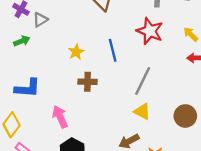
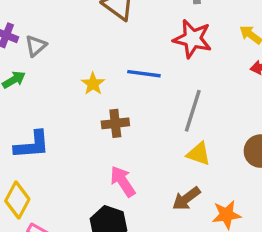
blue line: (113, 50) -> (144, 74), turned -60
pink arrow: (60, 117) -> (123, 181), moved

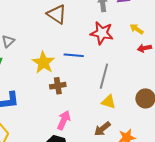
yellow star: (93, 84) -> (43, 63), size x1.6
pink arrow: (123, 181) -> (64, 120), turned 60

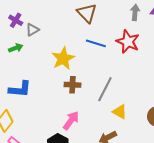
blue line: (74, 55) -> (96, 43), moved
gray line: (104, 76) -> (105, 89), moved

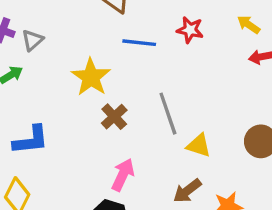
red star: (128, 42) -> (190, 30), size x0.7
brown cross: (72, 85) -> (114, 117), turned -35
gray line: (105, 89) -> (168, 114), turned -35

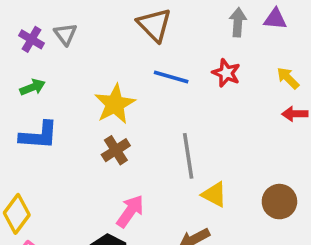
gray triangle: (32, 40) -> (65, 34), moved, turned -35
brown cross: (114, 117) -> (116, 150), moved
blue L-shape: (31, 140) -> (39, 135), moved

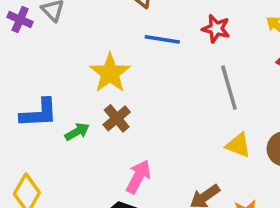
green arrow: (32, 87) -> (77, 132), moved
gray line: (188, 156) -> (229, 88), moved
yellow triangle: (214, 194) -> (238, 145), moved

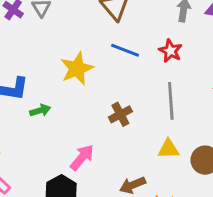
brown cross: (117, 118) -> (120, 114), moved
yellow triangle: (238, 145) -> (168, 149), turned -35

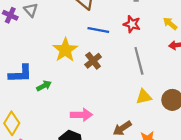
brown cross: (120, 114) -> (93, 61), moved
pink arrow: (82, 157) -> (81, 115), turned 60

